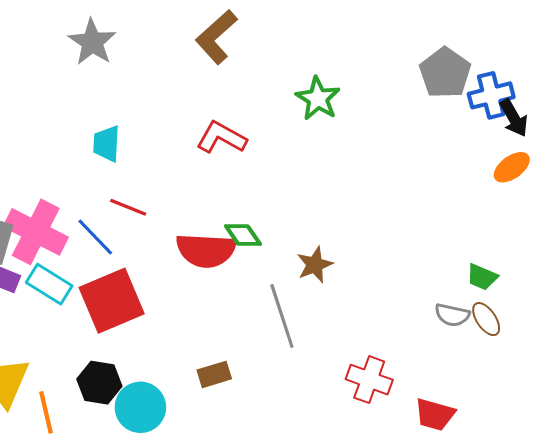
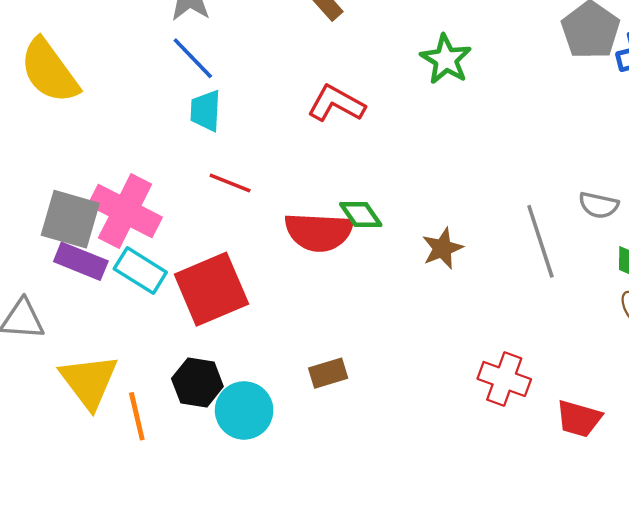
blue line: (95, 237) -> (193, 58), moved
gray semicircle: (452, 315) -> (599, 205), moved
gray line: (282, 316) -> (540, 241), moved

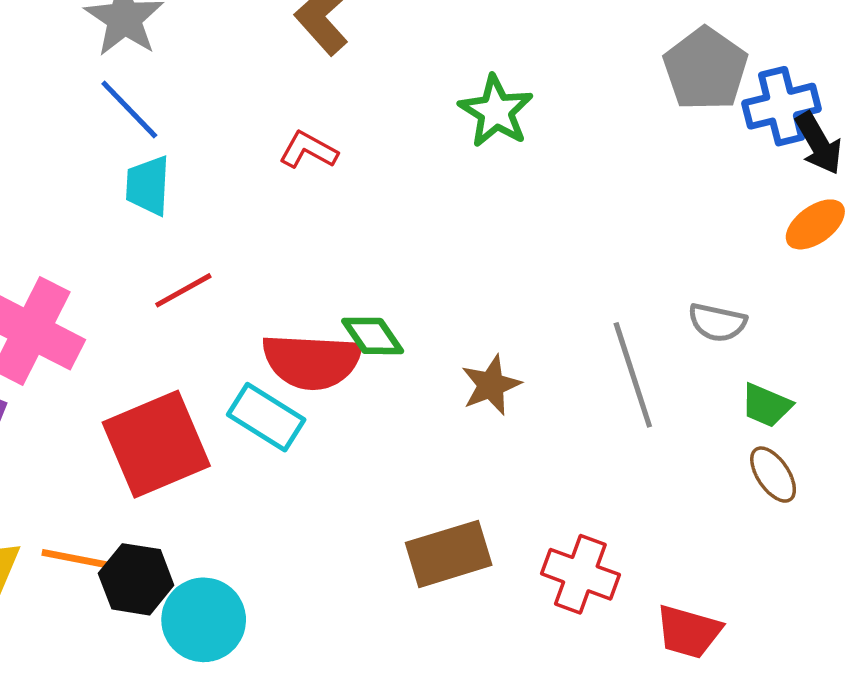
red L-shape: (336, 104) -> (308, 150), moved, size x0.7
red line: (230, 183) -> (183, 290), turned -51
cyan rectangle: (140, 270) -> (266, 417), moved
brown rectangle: (328, 373) -> (449, 554), moved, size x1.5
orange line: (137, 416) -> (77, 559), moved, turned -66

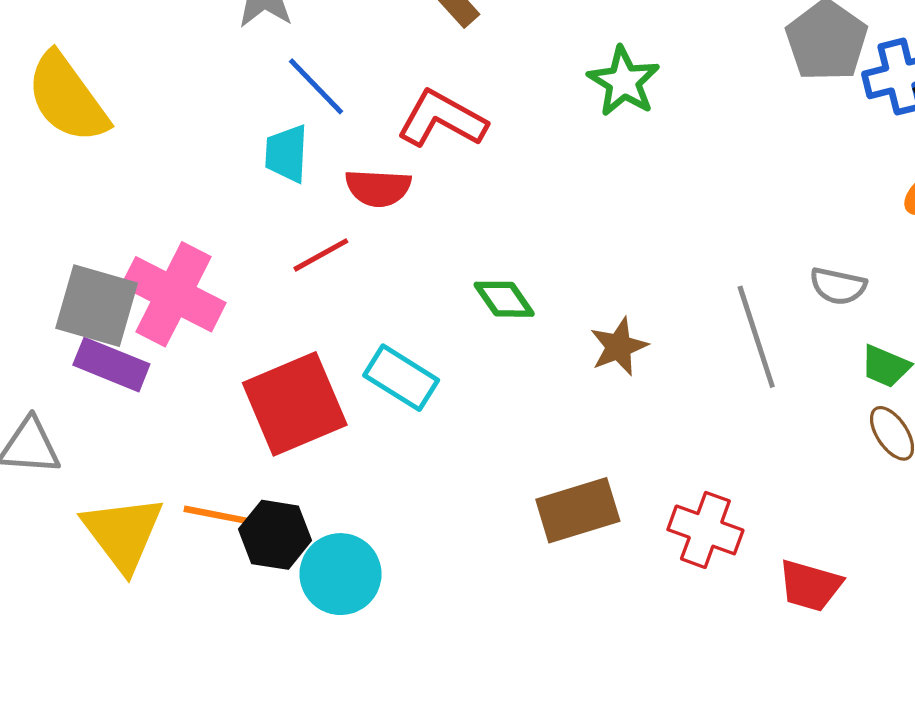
blue line: (129, 110) -> (316, 86), moved
red L-shape: (308, 150) -> (442, 119), size x1.6
red semicircle: (312, 361) -> (378, 188), moved, size x0.7

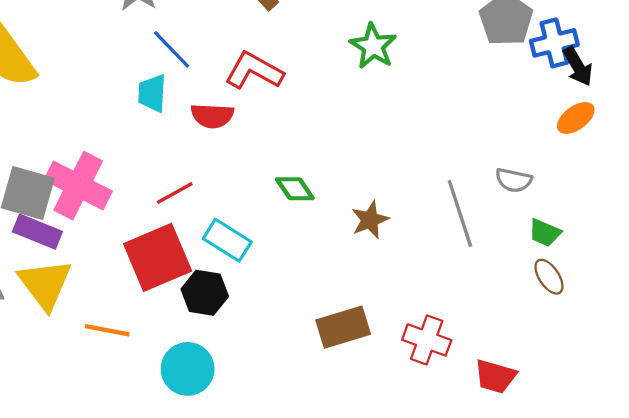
red line: (321, 255) -> (175, 193), moved
yellow triangle: (123, 533) -> (45, 284), moved
black hexagon: (275, 535) -> (205, 293), moved

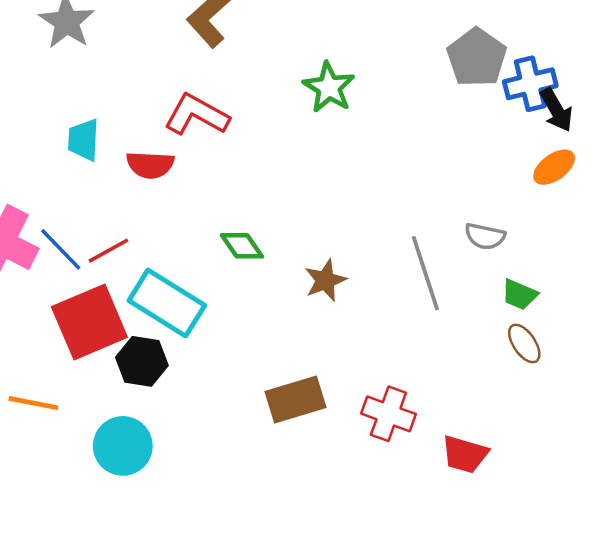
blue line: (171, 49) -> (61, 249), moved
cyan rectangle: (227, 240) -> (167, 303), size x1.4

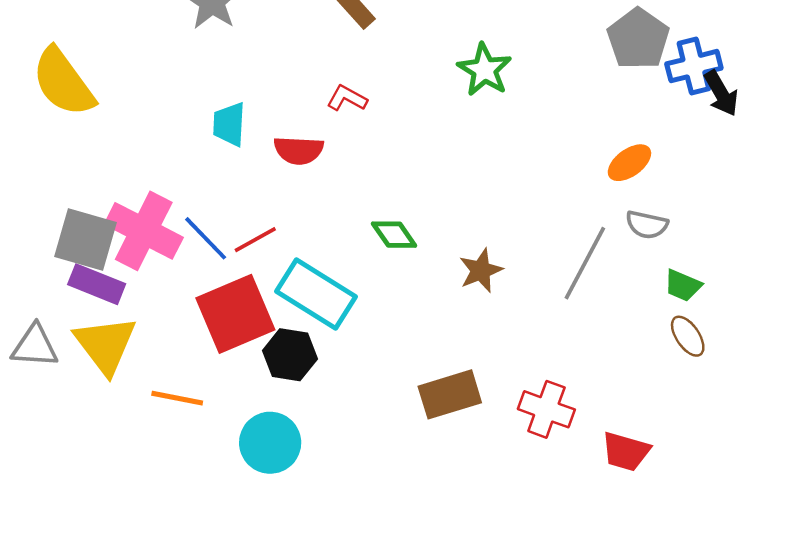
red L-shape: (197, 115) -> (347, 98), size x0.6
orange ellipse: (554, 167) -> (629, 163), moved
gray line: (425, 273) -> (585, 263), turned 46

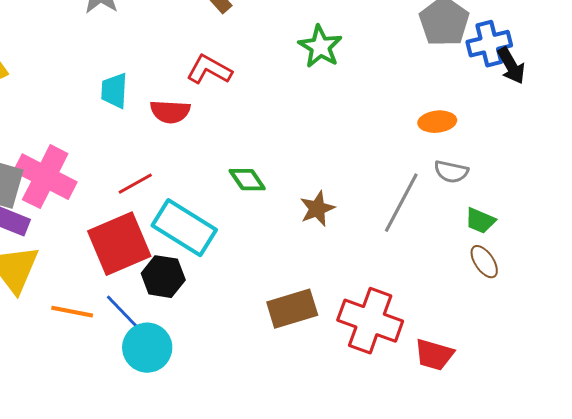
red L-shape: (347, 98) -> (209, 70), size x1.4
orange ellipse: (629, 163) -> (437, 122), turned 30
blue line: (206, 238) -> (123, 313), moved
red cross: (546, 409) -> (370, 321), size x1.4

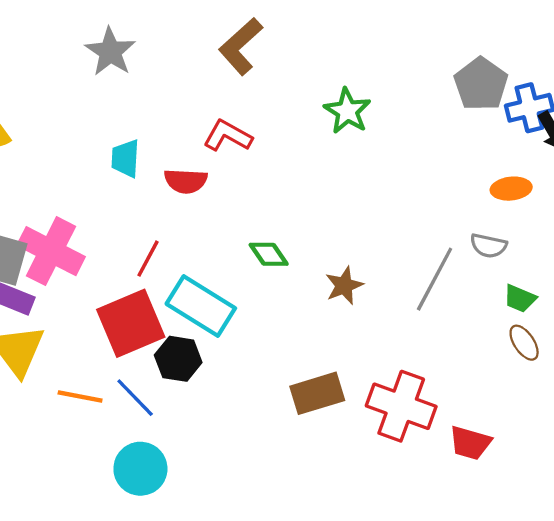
orange ellipse: (437, 122) -> (511, 189), moved
red line: (135, 184) -> (148, 259), turned -33
cyan circle: (147, 348) -> (140, 469), moved

